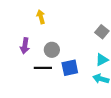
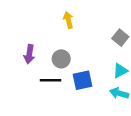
yellow arrow: (41, 17) -> (68, 20), moved

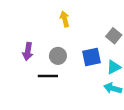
blue square: (82, 80) -> (91, 57), moved

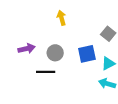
purple arrow: (28, 51) -> (27, 49), turned -112

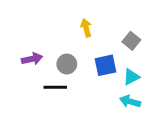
yellow arrow: (62, 18) -> (86, 28), moved

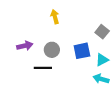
yellow arrow: (86, 28) -> (55, 17), moved

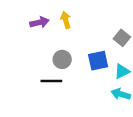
purple arrow: (25, 46) -> (39, 22), moved

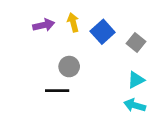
blue square: (98, 61) -> (103, 32), moved, turned -30

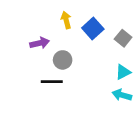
purple arrow: (44, 25) -> (40, 43), moved

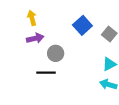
yellow arrow: (66, 20) -> (32, 18), moved

